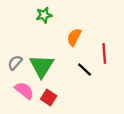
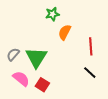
green star: (44, 15) -> (52, 14), moved
black line: (85, 70) -> (90, 73), moved

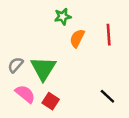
red line: (91, 46) -> (109, 35), moved
black line: (90, 73) -> (107, 96), moved

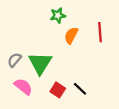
black line: (107, 96) -> (80, 89), moved
red square: (51, 101) -> (58, 90), moved

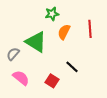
green triangle: (40, 63) -> (36, 42), moved, turned -30
black line: (80, 89) -> (72, 67), moved

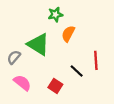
red line: (90, 29) -> (96, 60), moved

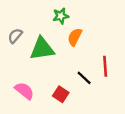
green triangle: (38, 44) -> (42, 49), turned -40
gray semicircle: (14, 57) -> (15, 36), moved

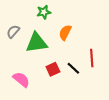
green star: (61, 16) -> (44, 12), moved
red square: (61, 94) -> (53, 69), moved, turned 32

